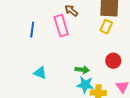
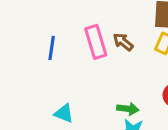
brown arrow: (71, 11) -> (123, 42), moved

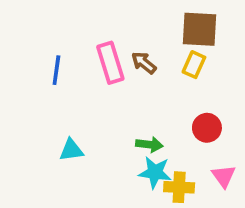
cyan triangle: (64, 113) -> (71, 150), turned -30

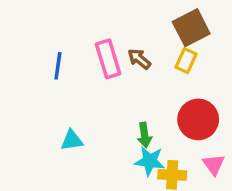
brown square: (200, 29) -> (191, 28), turned -30
red circle: (207, 128) -> (198, 119), size x1.5
green arrow: (149, 145) -> (144, 135), turned 75

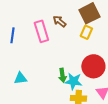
brown arrow: (139, 59) -> (59, 21), moved
cyan star: (150, 161) -> (73, 81), moved

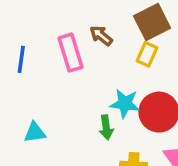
cyan star: (73, 81) -> (125, 104), moved

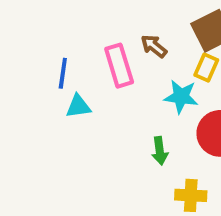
cyan star: (125, 104) -> (181, 97), moved
cyan triangle: (35, 132) -> (78, 106), moved

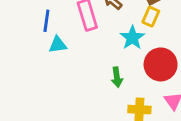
cyan star: (181, 97) -> (132, 38), turned 30

